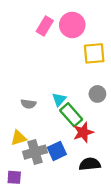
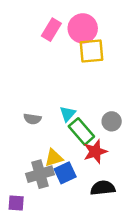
yellow square: (94, 53) -> (91, 51), moved
gray circle: (97, 94) -> (112, 121), moved
yellow triangle: (19, 138) -> (54, 158), moved

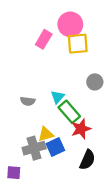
pink rectangle: (51, 30) -> (44, 39), moved
gray circle: (112, 121) -> (95, 82), moved
black semicircle: (103, 188) -> (87, 160), turned 120

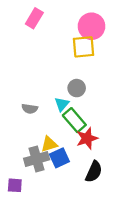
pink circle: (70, 24) -> (92, 26), moved
pink rectangle: (44, 39) -> (34, 18), moved
gray circle: (95, 82) -> (77, 88), moved

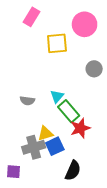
yellow square: (83, 47) -> (57, 43), moved
gray circle: (77, 88) -> (94, 69), moved
black semicircle: (94, 172) -> (73, 171), moved

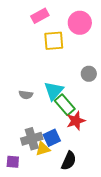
pink rectangle: (32, 17) -> (40, 16), moved, turned 30
gray circle: (94, 69) -> (89, 74), moved
cyan triangle: (57, 96) -> (54, 91), size x1.5
yellow triangle: (45, 133) -> (43, 149), moved

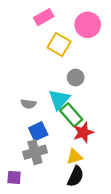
yellow square: (54, 41) -> (59, 45), turned 35
gray circle: (89, 74) -> (76, 78), moved
blue square: (52, 138) -> (38, 131), moved
yellow triangle: (43, 149) -> (74, 157), moved

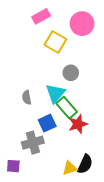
gray semicircle: (28, 104) -> (27, 97), turned 72
blue square: (38, 131) -> (47, 123), moved
yellow triangle: (74, 157) -> (70, 168), moved
black semicircle: (76, 176) -> (85, 164), moved

